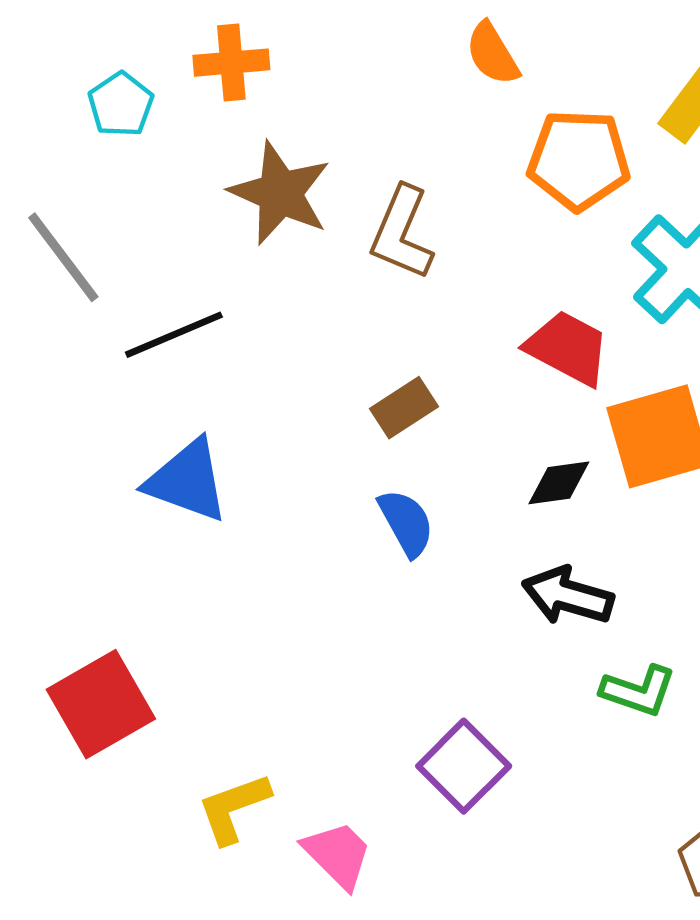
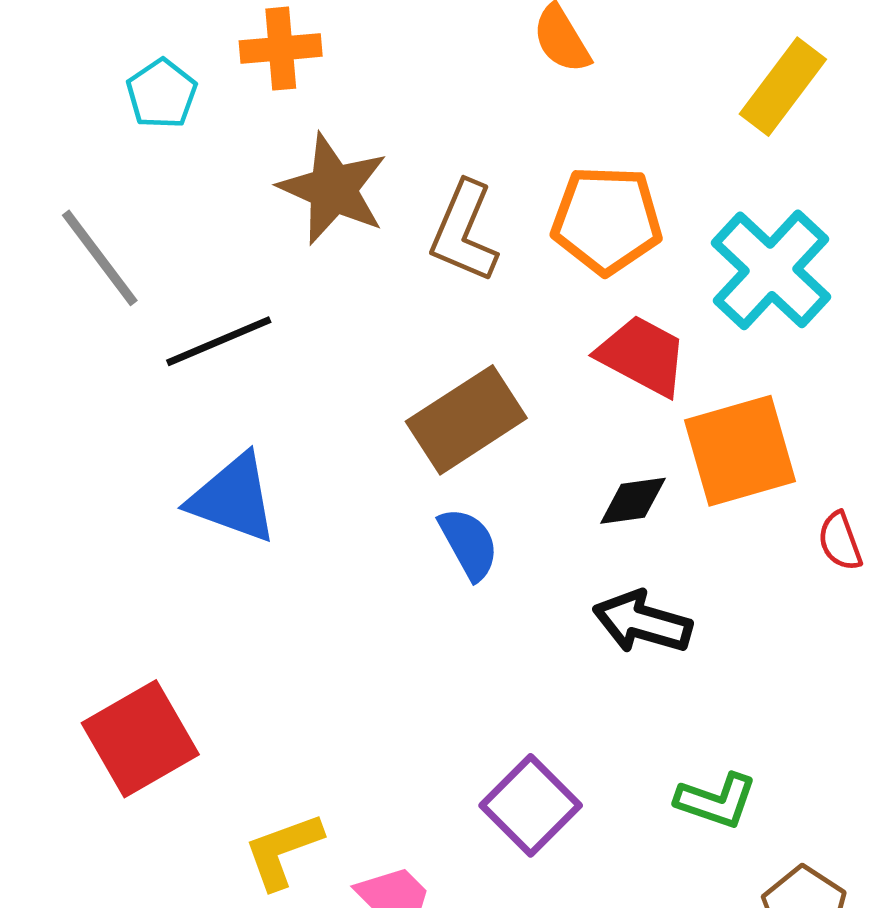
orange pentagon: (579, 160) -> (607, 220), moved
brown rectangle: (404, 408) -> (466, 420), size x1.6
green L-shape: (638, 691) -> (716, 801), moved

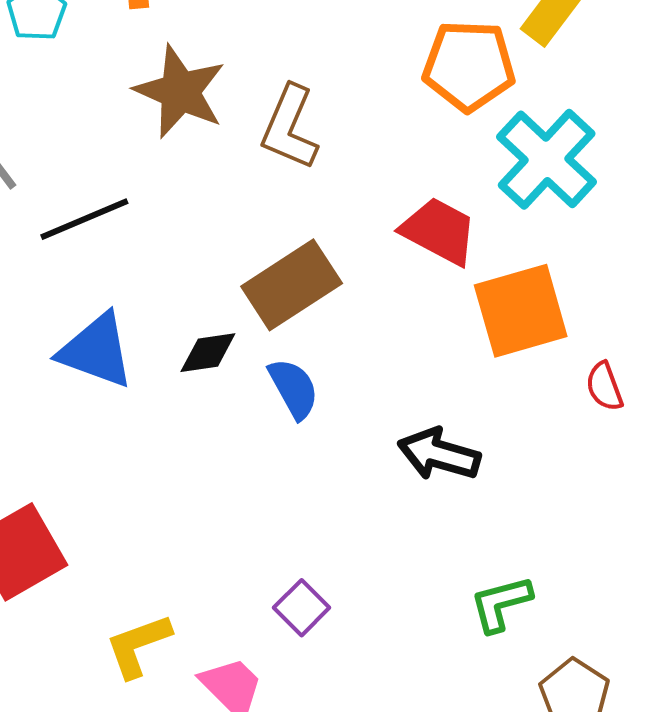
orange pentagon: (607, 220) -> (469, 66), moved
black diamond: (633, 501) -> (208, 353), moved
green L-shape: (716, 801) -> (501, 604), turned 146
purple square: (531, 805) -> (302, 608), moved, size x0.7

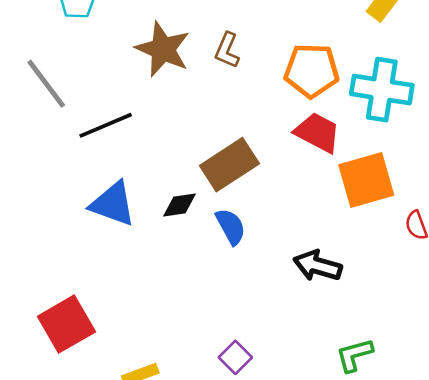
orange pentagon: (469, 66) -> (312, 71), moved
brown L-shape: (290, 127) -> (227, 50), moved, size x0.7
cyan cross: (547, 159) -> (382, 90), turned -34

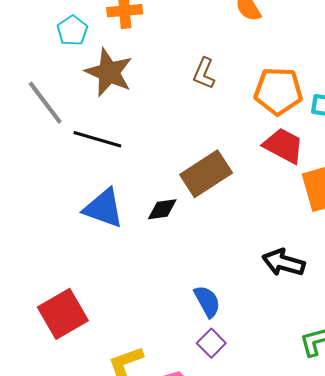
brown star: (163, 49) -> (109, 72), moved
black line: (106, 125) -> (97, 139), turned 39
blue semicircle: (231, 226) -> (207, 301), moved

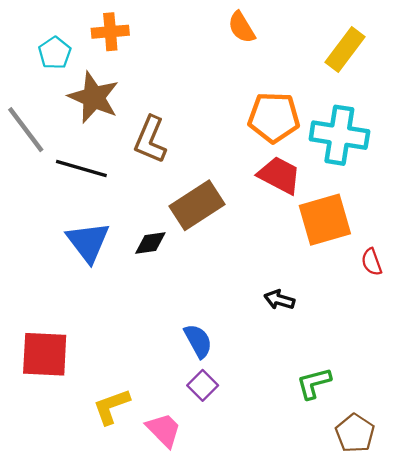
brown L-shape: (204, 73) -> (150, 140), moved, size x1.4
blue triangle: (104, 208) -> (88, 242), turned 33
black arrow: (283, 263) -> (279, 300), size x0.7
red square: (63, 314) -> (45, 354), turned 33

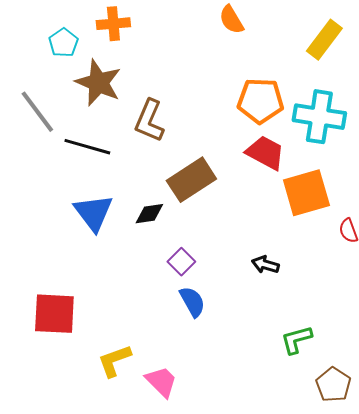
purple square: (203, 385) -> (181, 262), moved

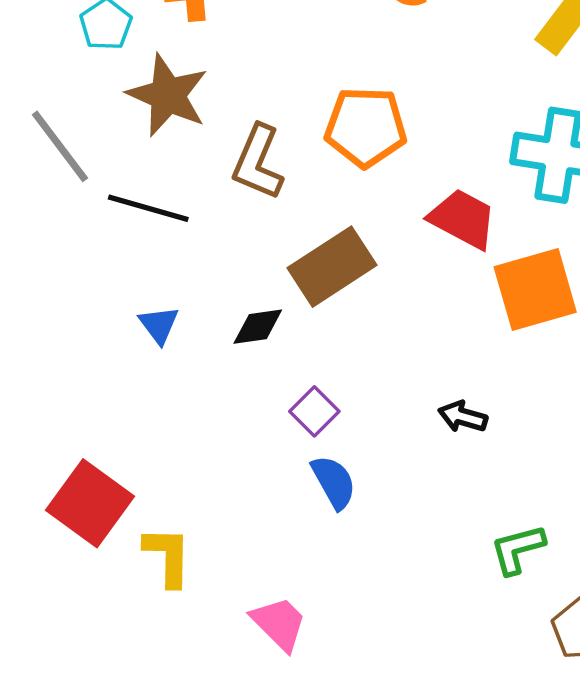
orange pentagon: (260, 101) -> (366, 127), moved
blue triangle: (93, 213) -> (159, 325), size x0.6
red square: (54, 314) -> (90, 503), turned 33
yellow L-shape: (114, 361) -> (168, 556), moved, turned 111

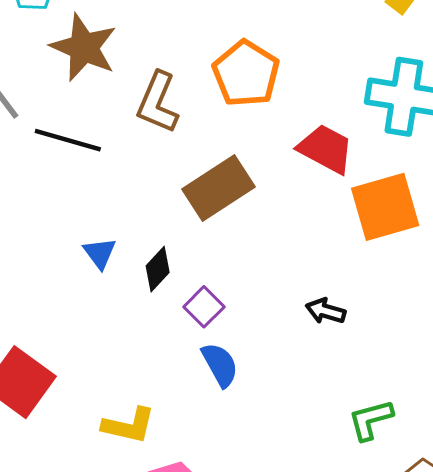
orange pentagon: (366, 127) -> (246, 74), turned 30
blue triangle: (159, 325) -> (100, 253), moved
black diamond: (258, 327) -> (158, 269), moved, turned -39
yellow L-shape: (168, 556) -> (129, 426), moved, turned 102

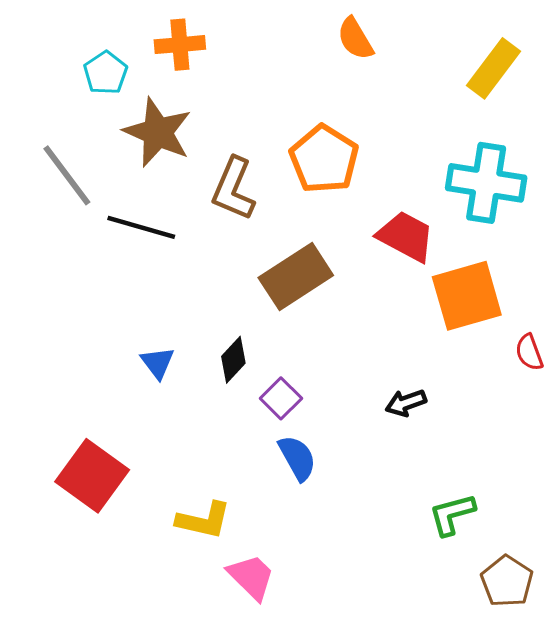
blue triangle: (100, 253) -> (158, 363), moved
black arrow: (326, 311) -> (406, 403), turned -36

